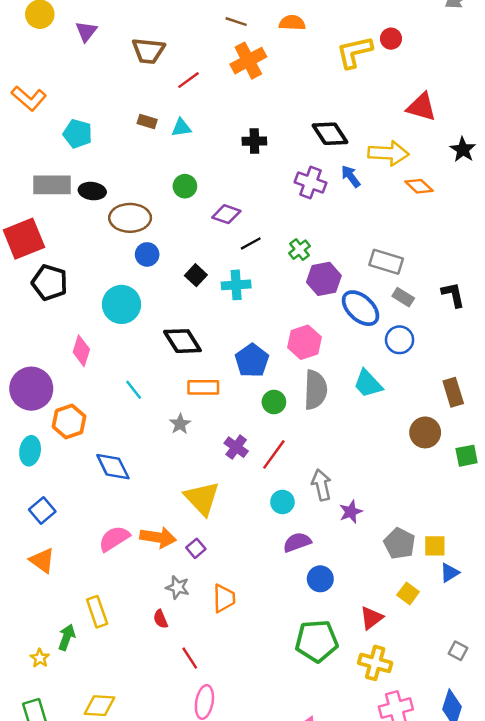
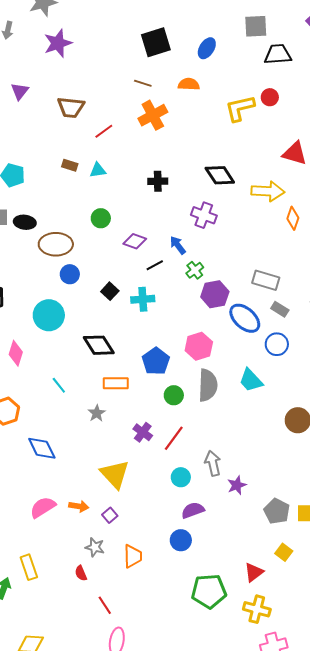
blue arrow: (351, 176) -> (178, 245), moved
orange diamond: (419, 186) -> (293, 218), turned 65
orange arrow: (158, 537) -> (79, 506), size x0.7
blue circle: (320, 579) -> (181, 540), moved

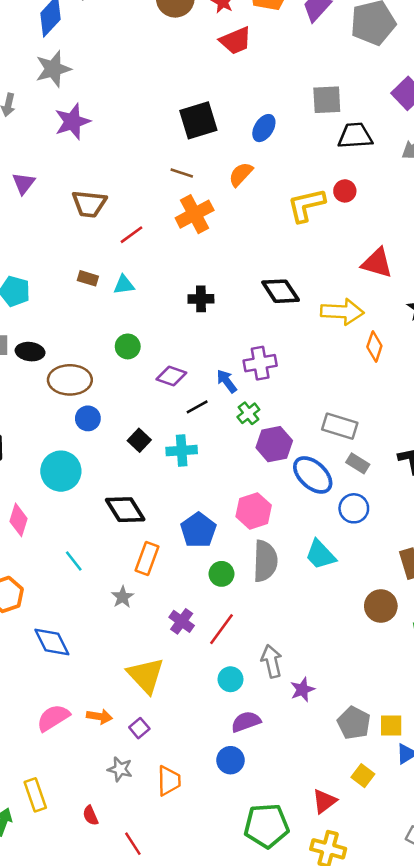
orange semicircle: (189, 84) -> (241, 174), turned -50
purple cross: (204, 215) -> (260, 363), moved, turned -30
orange rectangle: (116, 383) -> (147, 558), turned -70
red semicircle: (81, 573) -> (90, 815), moved

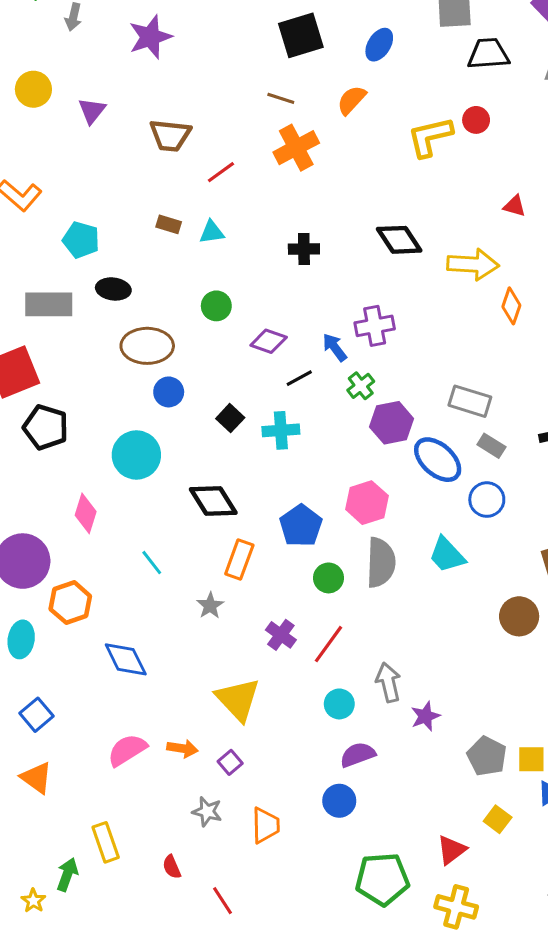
red triangle: (377, 263) -> (514, 206), size x0.6
black ellipse: (30, 352) -> (113, 289), moved

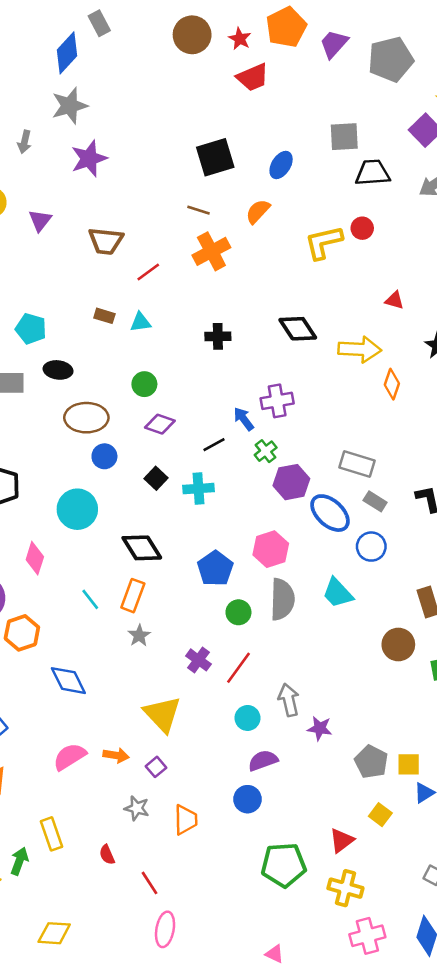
purple diamond: (269, 341) -> (160, 424), moved
orange rectangle: (239, 559) -> (133, 596), moved
purple star: (425, 716) -> (320, 728), turned 30

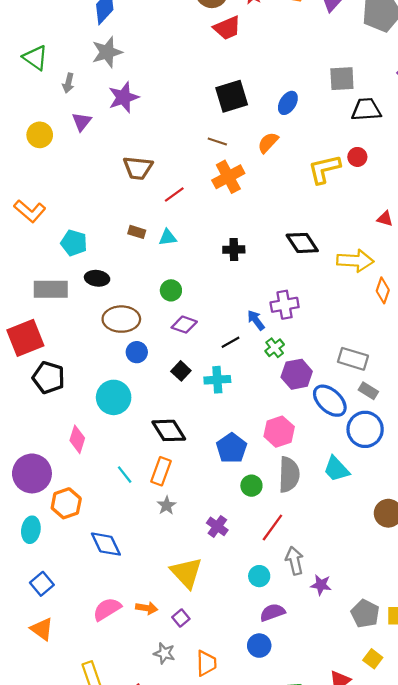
red trapezoid: (253, 77) -> (227, 28), moved
purple triangle: (40, 220) -> (82, 122), moved
blue circle: (371, 547) -> (365, 429), size x1.4
red line: (238, 668) -> (272, 528), moved

